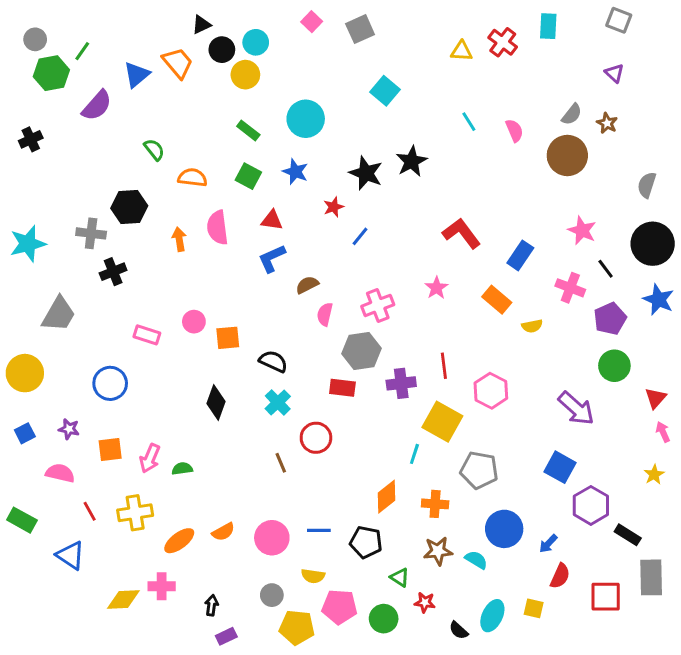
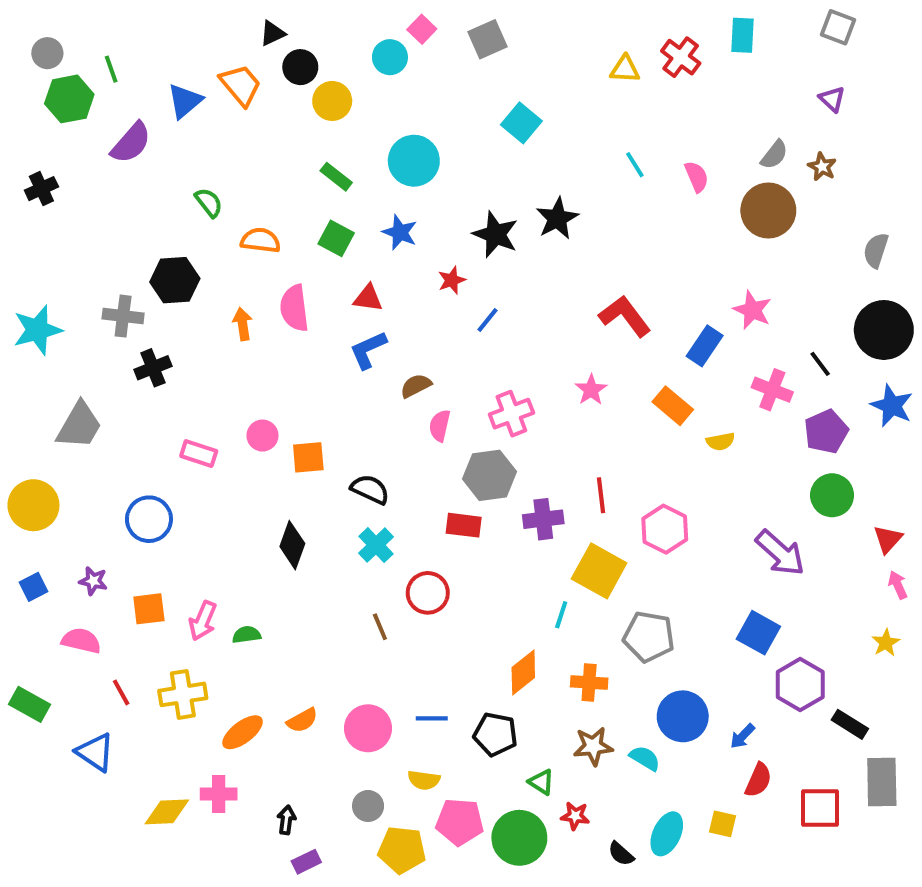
cyan circle: (256, 42) -> (390, 57), moved
green line: (82, 51) -> (111, 69), turned -54
pink star: (582, 230) -> (752, 310), moved
green circle: (384, 619) -> (519, 838), size x1.4

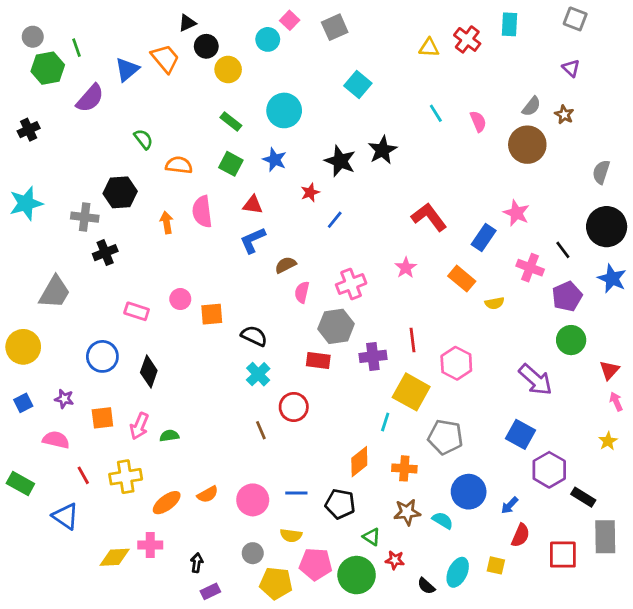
cyan star: (37, 330) -> (26, 203), moved
black diamond: (292, 545) -> (149, 371), moved

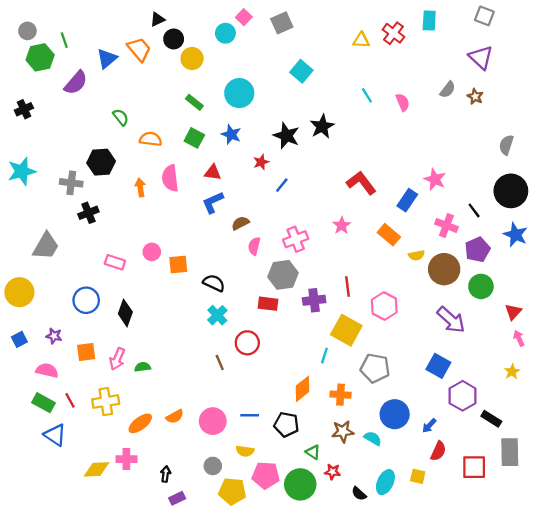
purple triangle: (571, 68) -> (481, 57), size x1.6
brown circle: (527, 145) -> (444, 269), moved
green rectangle: (20, 483) -> (44, 403), moved

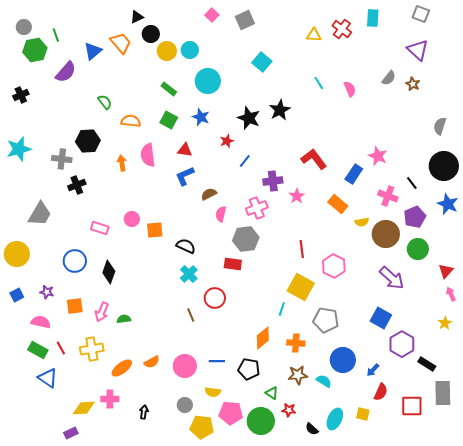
cyan circle: (225, 33) -> (190, 50), moved
purple cross: (314, 300) -> (273, 181), moved
purple rectangle: (177, 498) -> (71, 433), moved

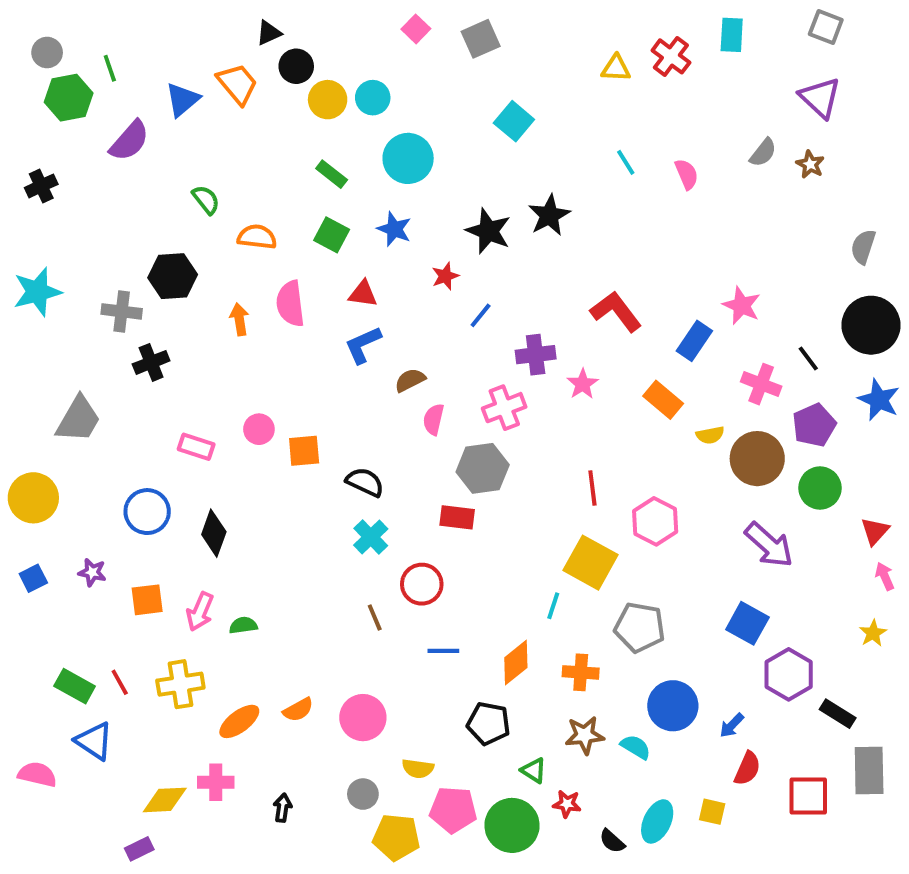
pink semicircle: (41, 322) -> (37, 774), moved
blue line: (217, 361) -> (443, 651), moved

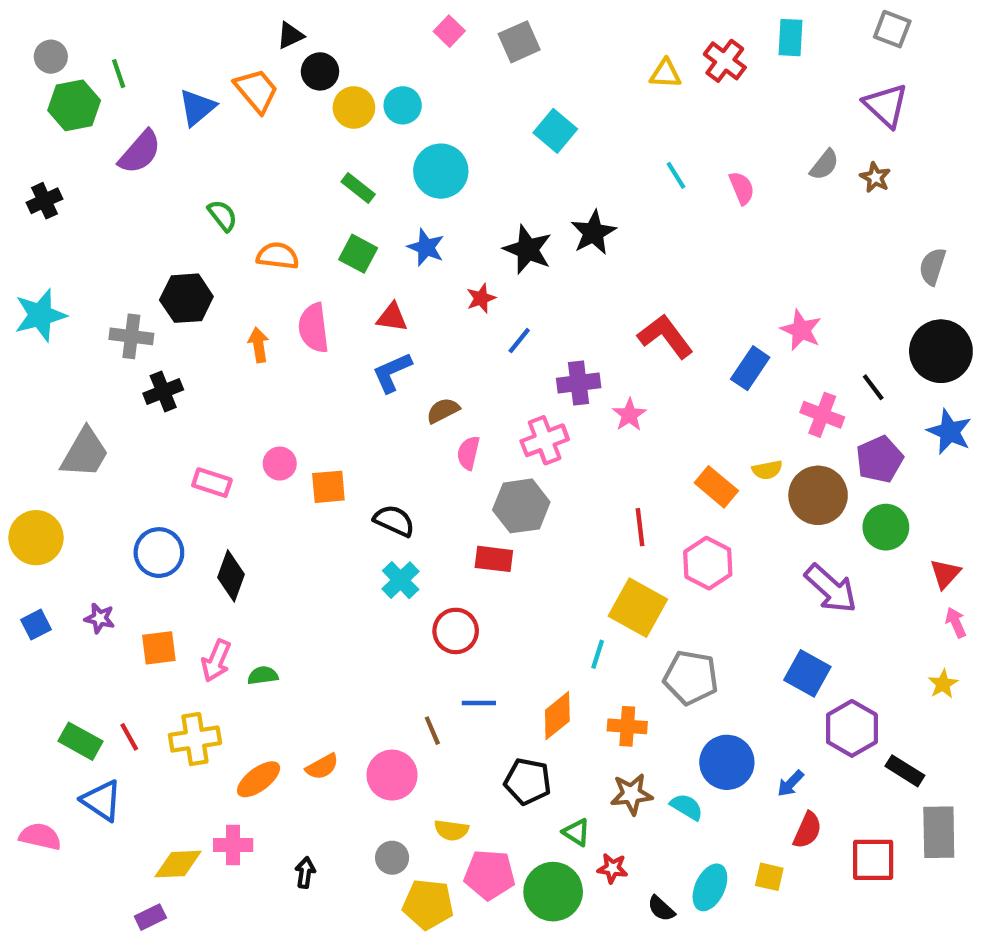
orange rectangle: (663, 400) -> (716, 487), moved
brown line: (375, 617) -> (432, 731), moved

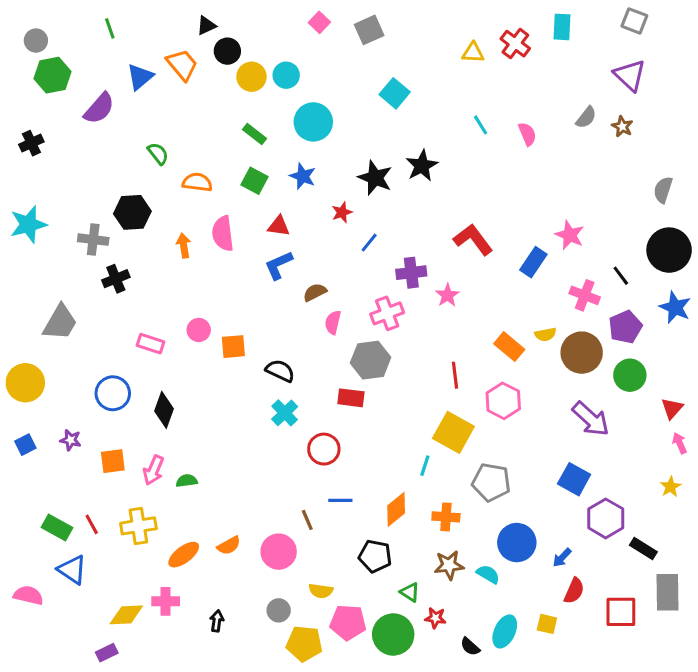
green line: (119, 74) -> (110, 28), moved

